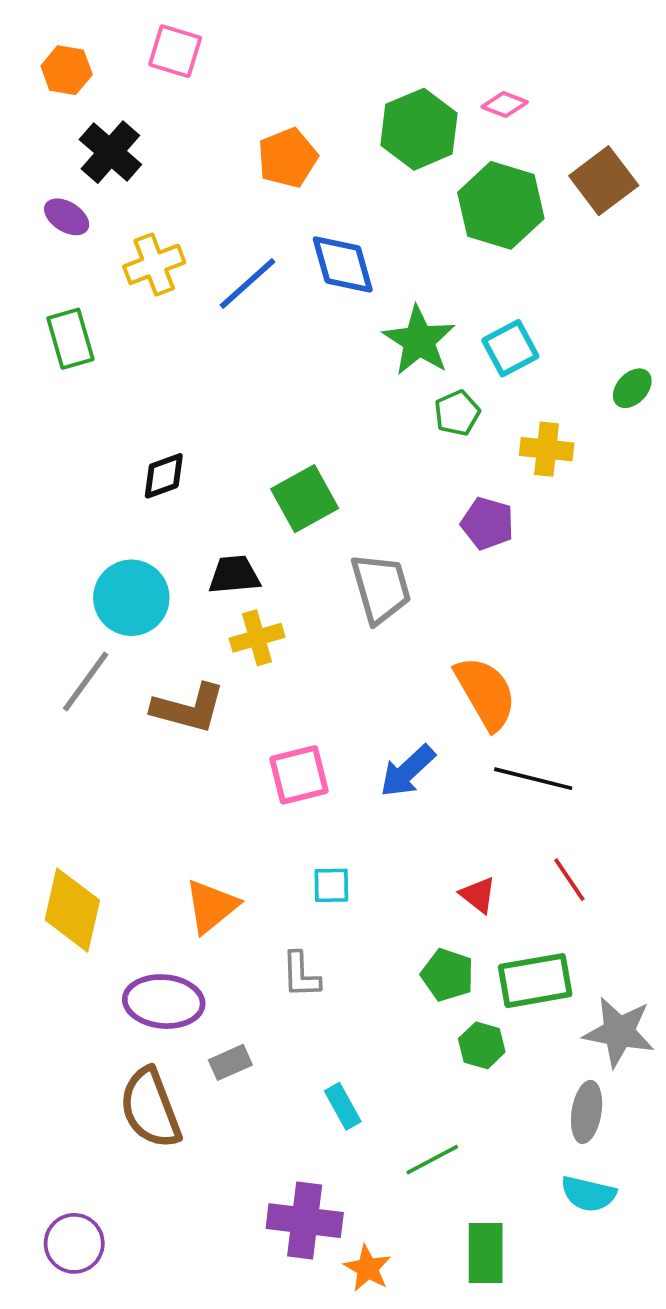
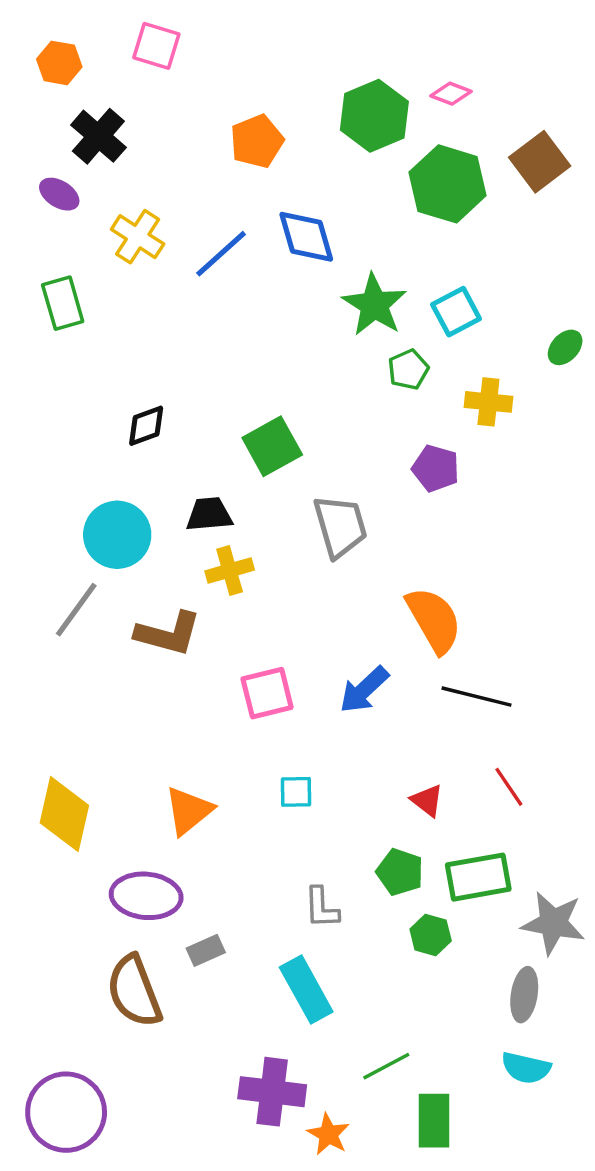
yellow cross: (154, 264) -> (138, 237), turned -36
gray L-shape: (301, 975) -> (322, 908), moved
cyan rectangle: (343, 1106) -> (306, 989), size x1.6
green line: (432, 1160) -> (386, 1066), moved
purple circle: (74, 1243) -> (66, 1112), size x1.5

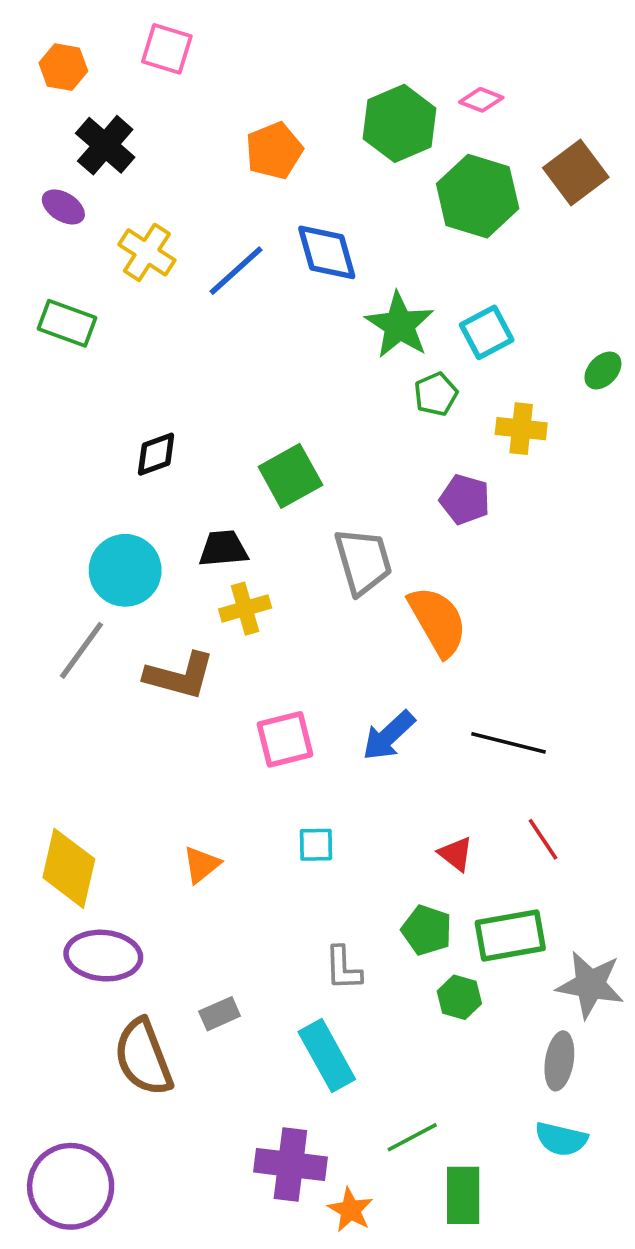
green rectangle: (63, 303) -> (67, 323), turned -54
orange semicircle: (434, 620) -> (438, 621), moved
orange triangle: (189, 811) -> (201, 865), size x0.7
purple ellipse: (146, 896) -> (103, 956), moved

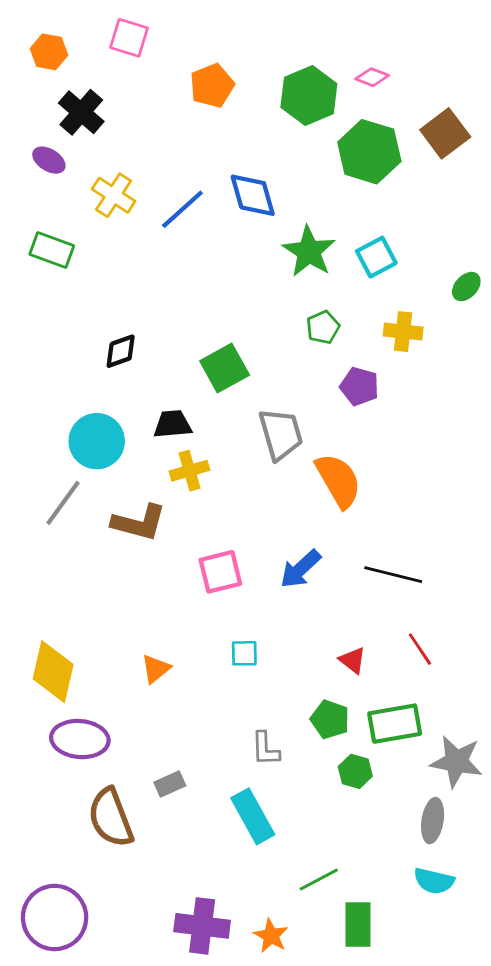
orange pentagon: (274, 151) -> (212, 86), moved
green pentagon: (436, 394) -> (323, 327), moved
purple cross: (290, 1164) -> (202, 926), moved

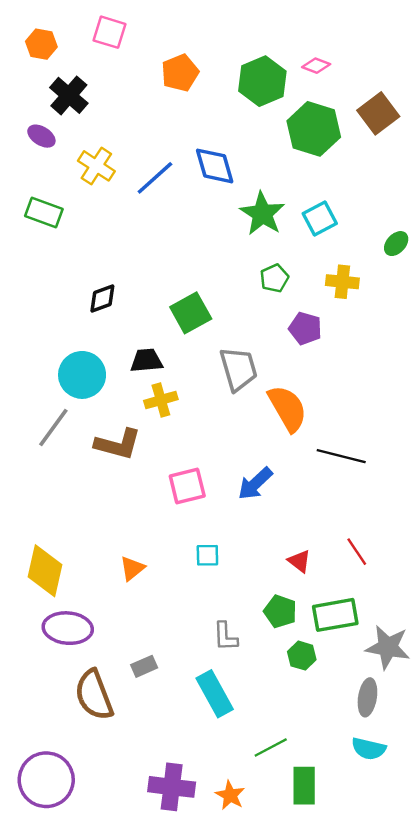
black line: (393, 575) -> (341, 456), moved

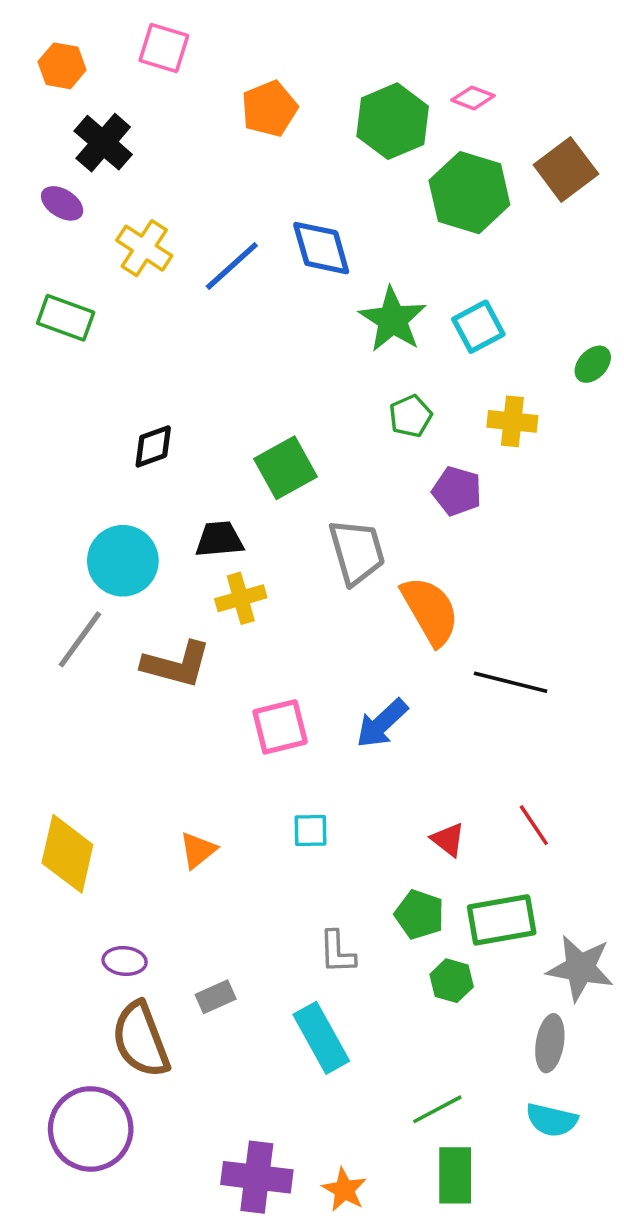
purple ellipse: (68, 628) -> (125, 961), moved, size x0.6
green line: (271, 748) -> (437, 1109), moved
purple circle: (46, 780) -> (91, 1129), moved

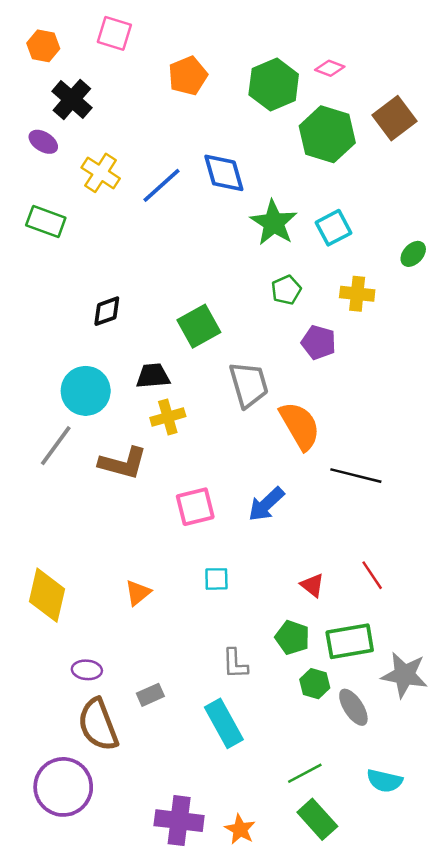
gray ellipse: (550, 1043) -> (353, 707), moved, turned -42
green rectangle: (455, 1175) -> (317, 819), turned -42

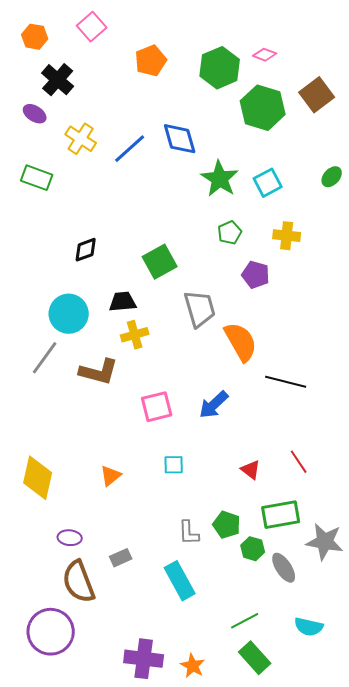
pink square: (114, 33) -> (92, 27), turned 32
green ellipse: (413, 254) -> (332, 177), moved
green pentagon: (292, 637) -> (227, 525), moved

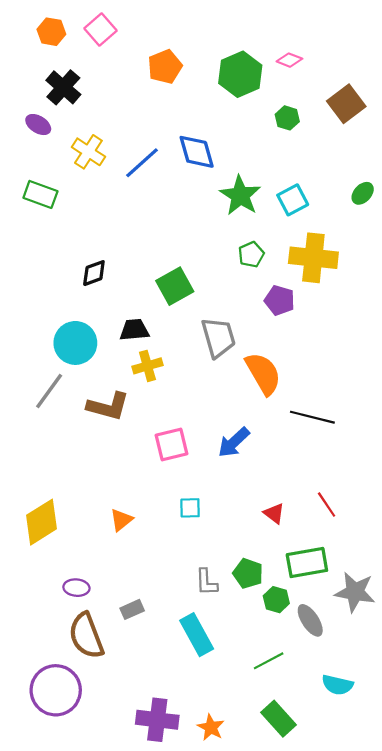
orange hexagon: (35, 37) -> (51, 32), moved
green hexagon: (263, 108) -> (287, 118), size x0.5
yellow cross: (287, 236) -> (313, 258), size x1.6
yellow diamond: (38, 478) -> (41, 522), turned 45
green line: (245, 621) -> (269, 661), moved

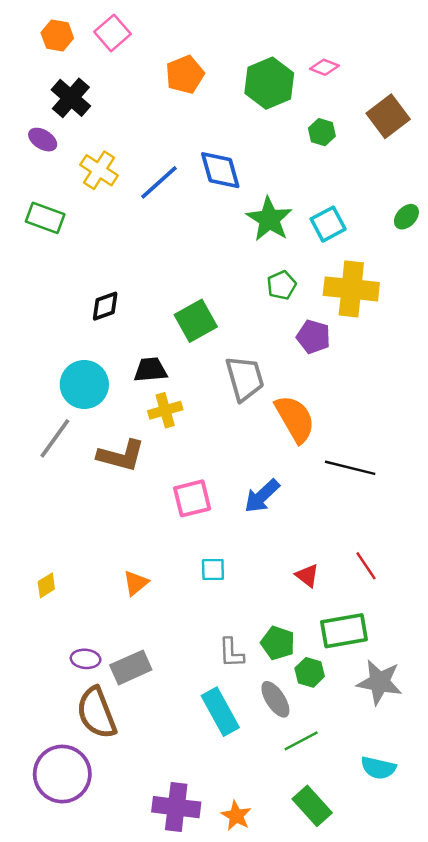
yellow diamond: (41, 522) -> (46, 585), size x0.5
gray star: (355, 592) -> (380, 682), moved
gray rectangle: (132, 609) -> (131, 667), moved, size x1.5
gray ellipse: (310, 620) -> (275, 699), moved

